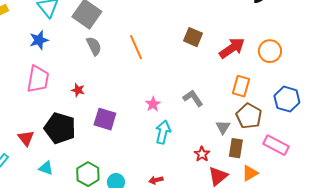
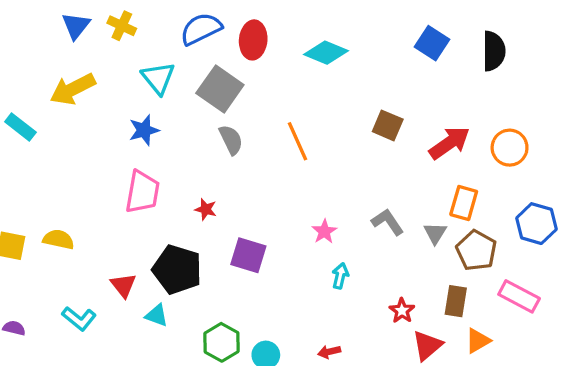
gray triangle: (223, 127) -> (435, 233), moved
cyan arrow: (163, 132) -> (340, 276), size x0.7
cyan triangle: (46, 168) -> (157, 315), moved

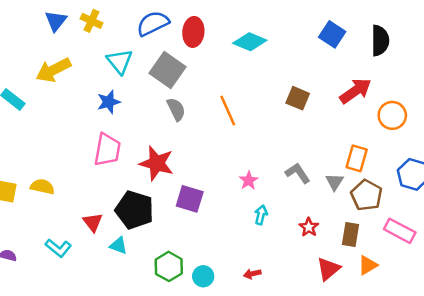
red arrow: (449, 143) -> (355, 91), moved
red star: (206, 209) -> (157, 163), size x2.0
red star: (402, 311) -> (309, 227), moved

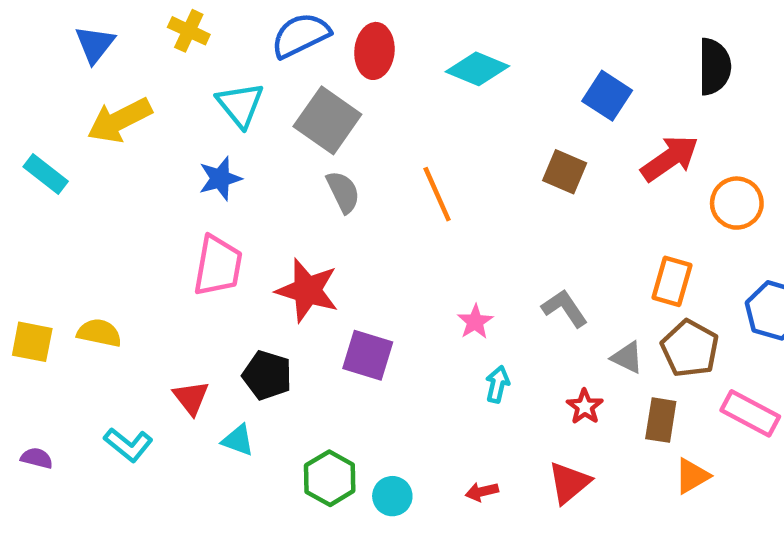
blue triangle: (56, 21) -> (95, 44), moved
blue square: (332, 34) -> (607, 96), moved
gray triangle: (335, 182) -> (627, 357), moved, turned -36
black pentagon: (134, 210) -> (267, 375), size x0.7
red triangle: (328, 269) -> (569, 483), moved

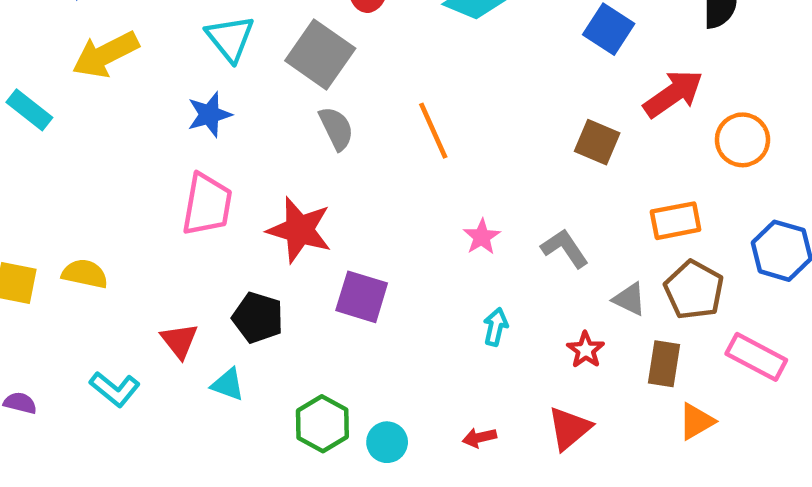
brown square: (565, 172) -> (597, 142), moved
orange rectangle: (672, 281) -> (676, 221), turned 63
pink star: (475, 322) -> (482, 237), moved

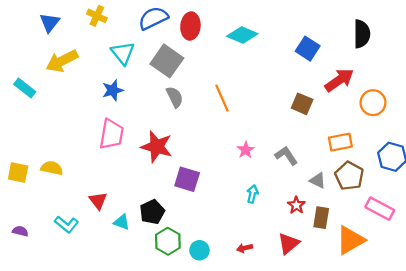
black pentagon: (258, 318) -> (152, 212), moved, turned 30
brown rectangle: (664, 364) -> (321, 218), moved
orange triangle: (696, 421) -> (350, 240), size x1.6

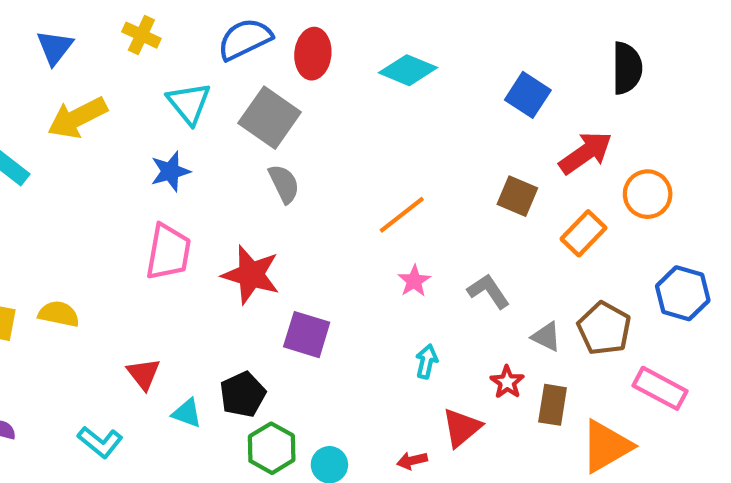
orange line: (222, 98) -> (402, 215), moved, turned 76
orange rectangle: (340, 142) -> (584, 233), moved, turned -35
cyan L-shape: (66, 224) -> (100, 442), moved
red triangle: (288, 244) -> (462, 428), moved

